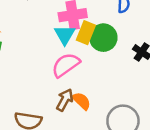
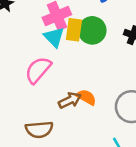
pink semicircle: (66, 65) -> (38, 70), moved
brown arrow: (65, 100) -> (70, 100), turned 50

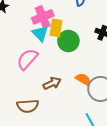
green circle: (92, 30) -> (68, 41), moved
orange semicircle: (86, 97) -> (83, 79), moved

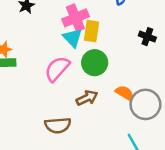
green circle: (68, 41) -> (95, 63), moved

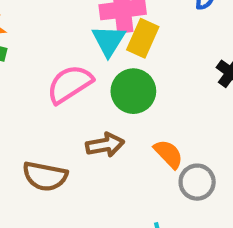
gray circle: (145, 104) -> (197, 182), size x0.7

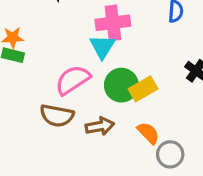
yellow rectangle: (143, 38) -> (143, 89), moved, turned 36
brown semicircle: (45, 176) -> (57, 116), moved

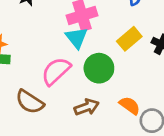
yellow rectangle: (143, 89) -> (129, 39), moved
brown semicircle: (57, 116) -> (30, 102), moved, turned 32

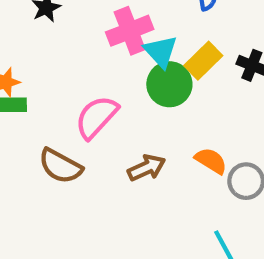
cyan triangle: (77, 38) -> (161, 51), moved
green circle: (99, 68) -> (169, 84), moved

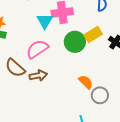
cyan triangle: (161, 51) -> (45, 21), moved
brown arrow: (147, 168) -> (38, 76), moved

